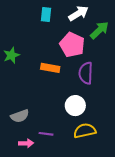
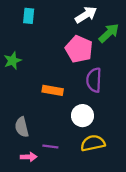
cyan rectangle: (46, 14) -> (29, 16), moved
orange rectangle: (50, 68) -> (53, 90), moved
gray semicircle: (20, 116) -> (22, 127), turned 96

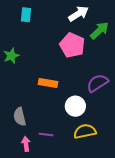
purple semicircle: (94, 80) -> (97, 83), moved, turned 55
pink arrow: (29, 157) -> (26, 144), turned -96

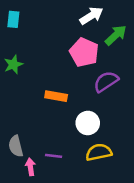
cyan rectangle: (26, 15) -> (13, 19), moved
purple semicircle: (97, 83) -> (106, 82), moved
gray semicircle: (20, 117) -> (16, 146), moved

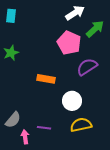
gray semicircle: (16, 146) -> (13, 120), turned -126

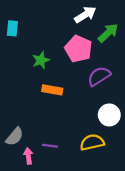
cyan rectangle: (11, 16) -> (12, 28), moved
green star: (11, 53) -> (41, 60), moved
white circle: (72, 101) -> (109, 115), moved

